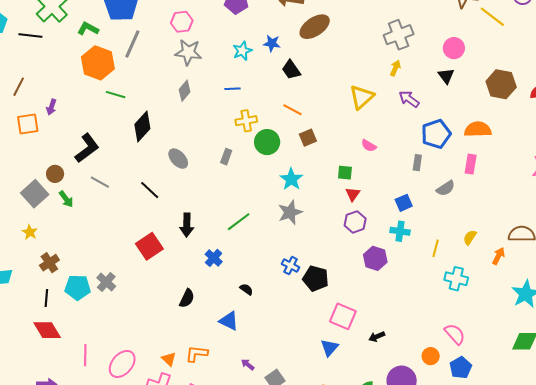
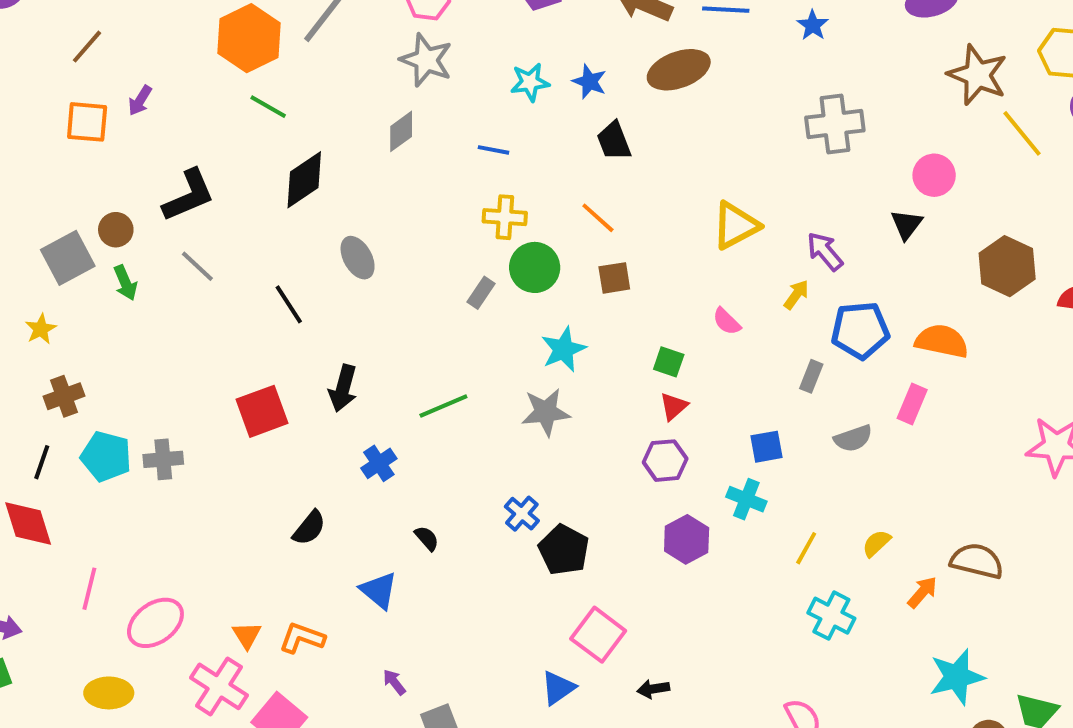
yellow arrow: (395, 68) -> (796, 295), moved
gray rectangle: (226, 157) -> (481, 293), moved
gray cross: (106, 282) -> (163, 459), turned 30

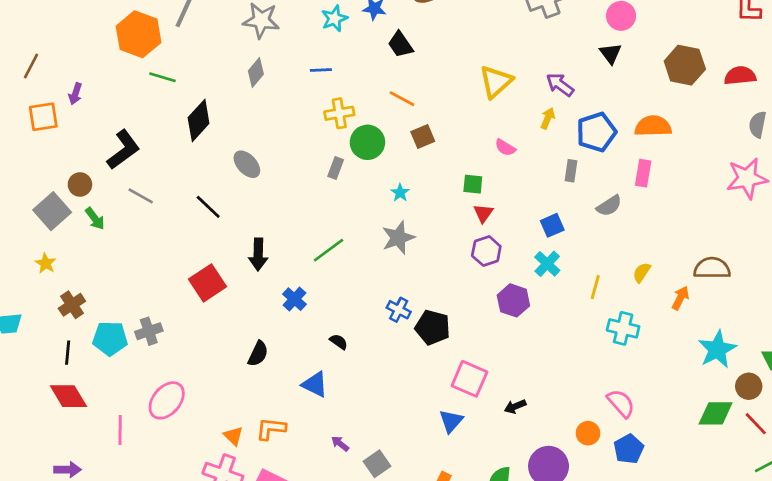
cyan star: (563, 349) -> (400, 193), size x0.6
cyan cross: (746, 499) -> (547, 264), turned 35
pink ellipse: (155, 623) -> (167, 400), moved

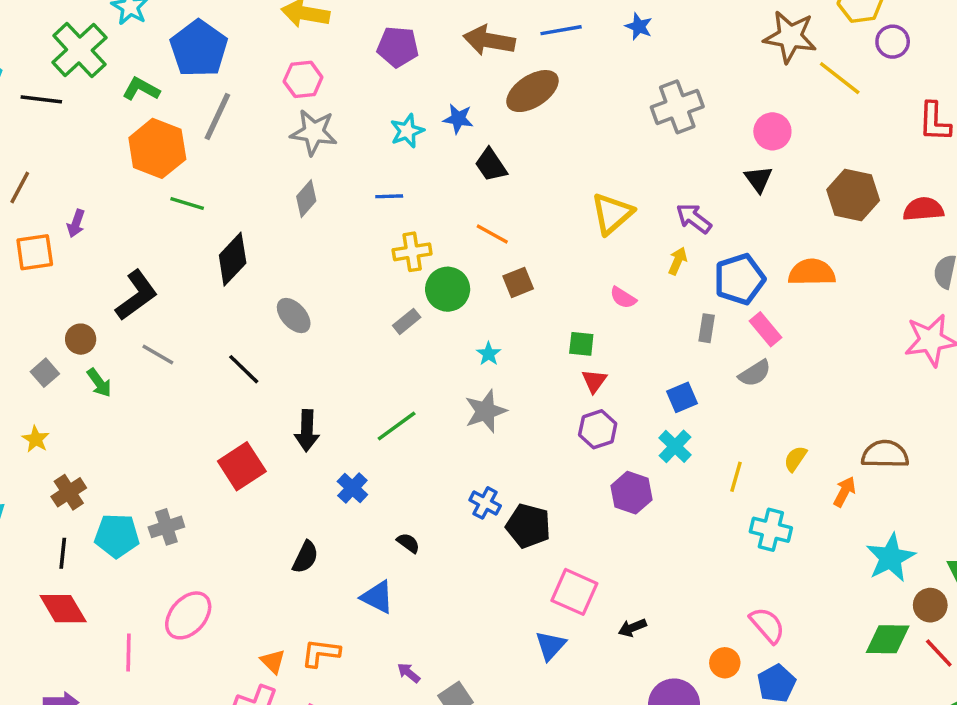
gray rectangle: (336, 168) -> (407, 321), turned 30
pink rectangle: (643, 173) -> (766, 329), moved, turned -50
gray square: (52, 211) -> (45, 373), size x0.6

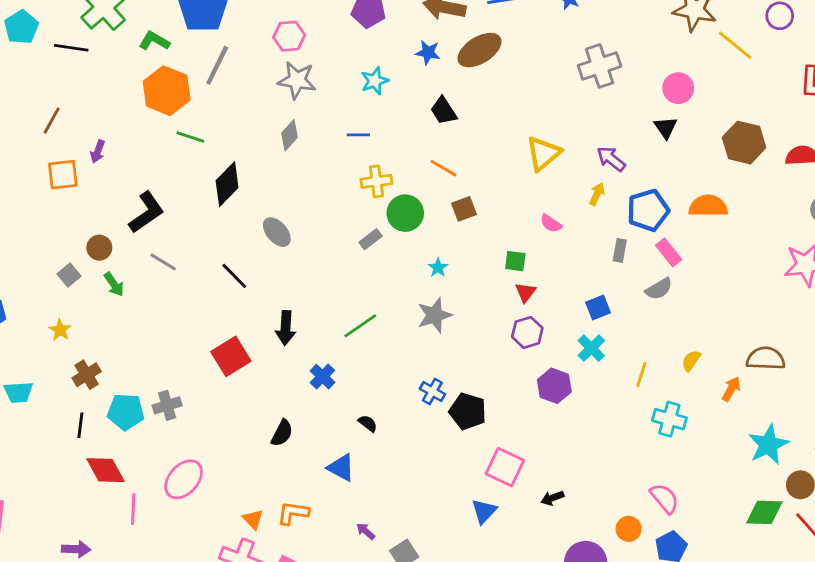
blue star: (458, 119) -> (428, 53), moved
red diamond: (63, 609) -> (105, 470), moved

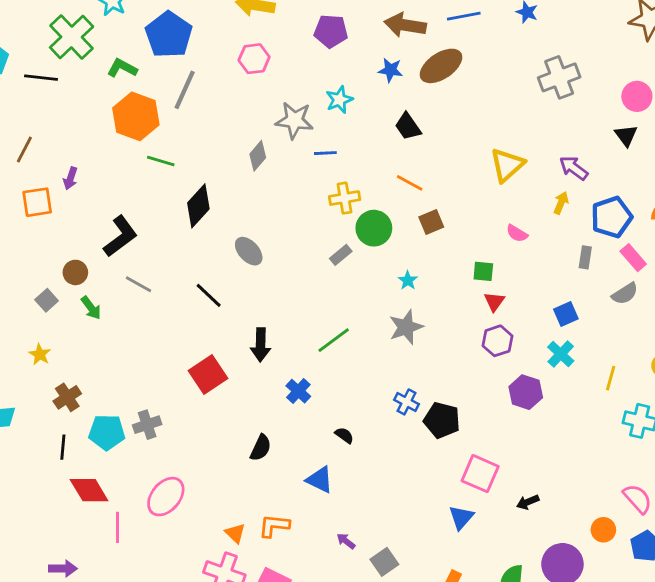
gray star: (297, 80) -> (294, 120), moved

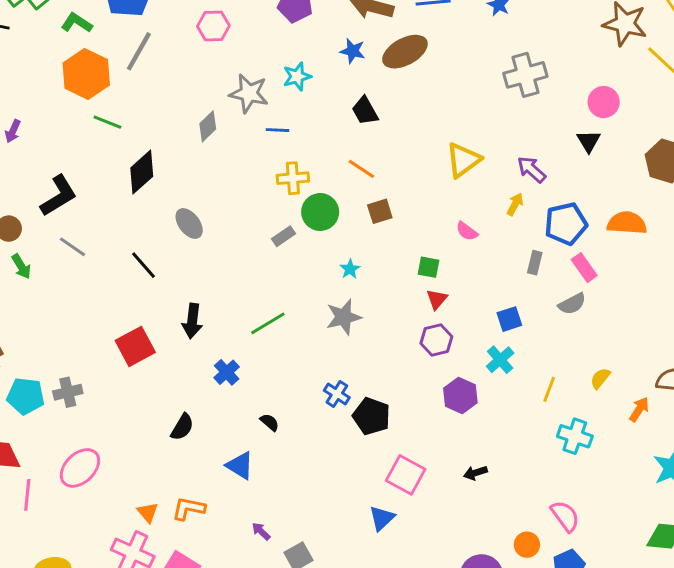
black arrow: (528, 502) -> (475, 473), moved

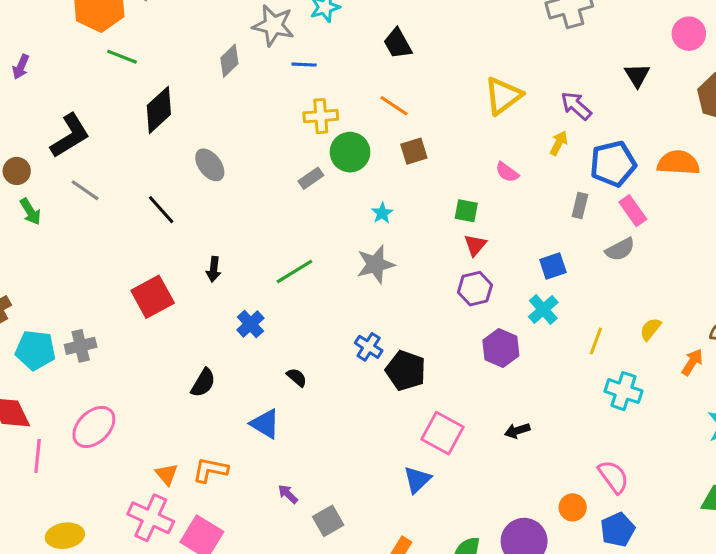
pink circle: (604, 102) -> (689, 34), moved
black arrow: (192, 321) -> (214, 269), size x0.7

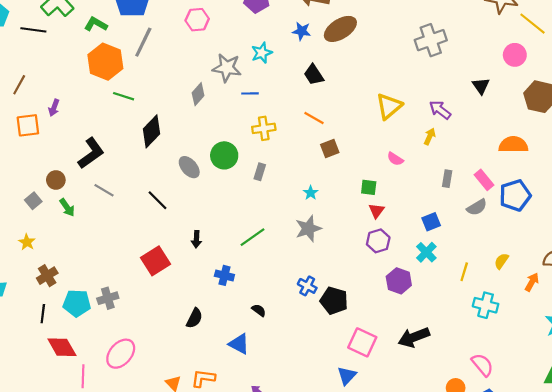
green circle: (350, 152) -> (224, 155), moved
blue pentagon: (613, 164) -> (515, 195), moved
gray rectangle: (311, 178) -> (260, 172), turned -35
blue cross: (250, 324) -> (224, 275), turned -30
black arrow: (517, 431) -> (414, 337), size x1.8

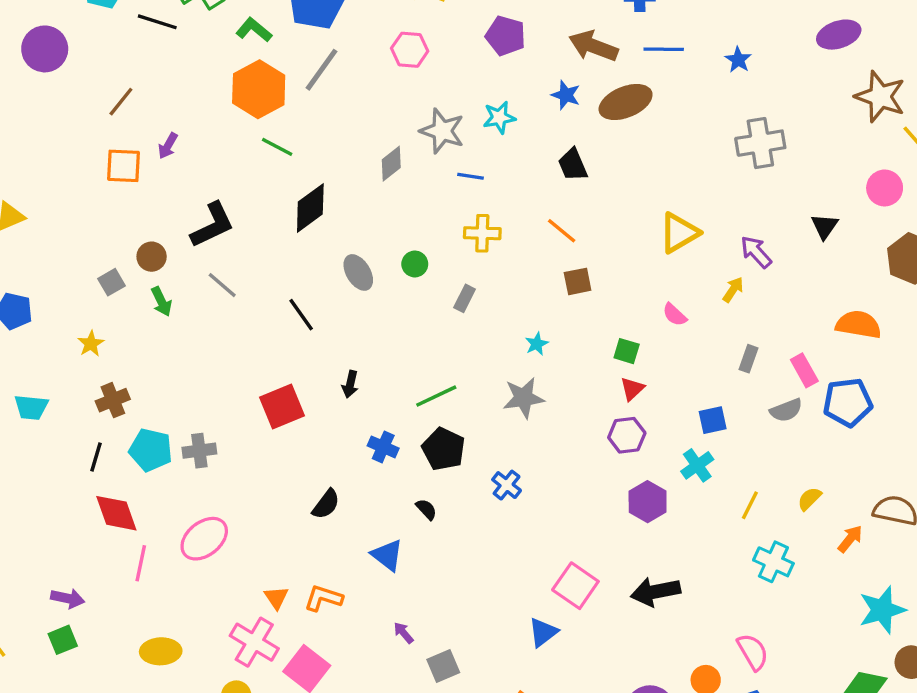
green circle: (224, 155) -> (415, 264), size x0.6
black pentagon: (334, 301) -> (443, 449), moved

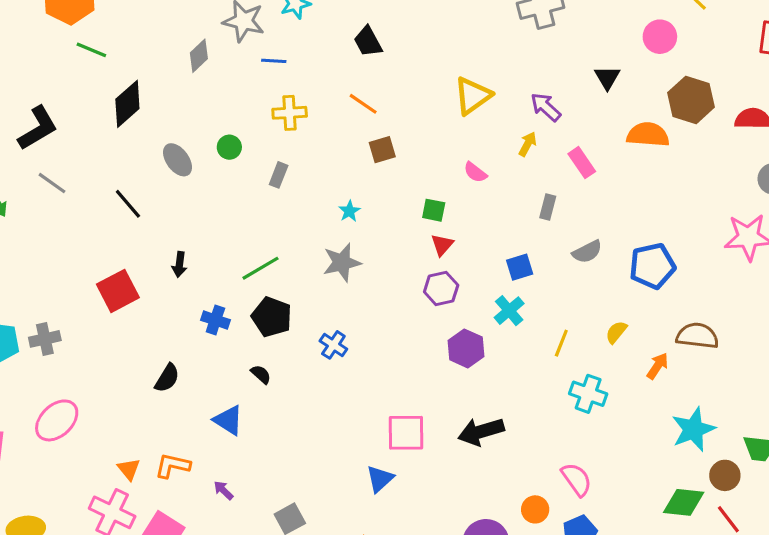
orange semicircle: (858, 325) -> (648, 135), moved
pink rectangle: (804, 370) -> (582, 163), moved
blue pentagon: (848, 402) -> (652, 266), moved
pink square: (575, 586) -> (406, 433), turned -30
purple arrow: (403, 633) -> (223, 490), moved

